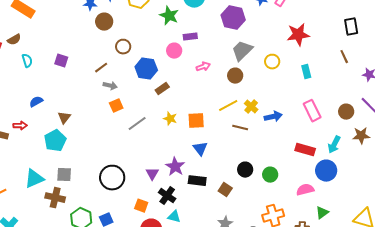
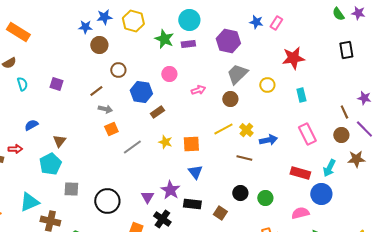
purple rectangle: (190, 37) -> (188, 44), moved
brown line: (344, 57) -> (344, 112), moved
brown line: (240, 128) -> (244, 158), moved
gray square: (64, 175) -> (71, 189), moved

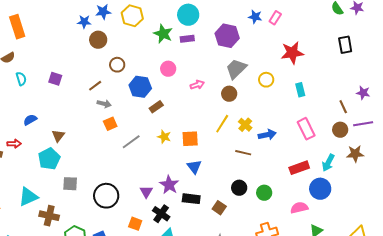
orange rectangle: (18, 32) -> (17, 27), turned 40
yellow line: (223, 129) -> (222, 124), turned -30
purple line: (364, 129) -> (363, 124), turned -54
red rectangle: (300, 173) -> (299, 168), turned -36

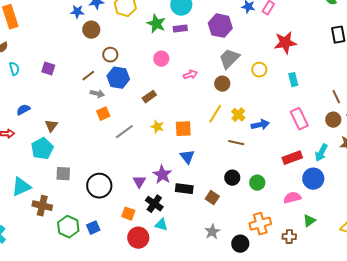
blue hexagon: (140, 87) -> (118, 78), moved

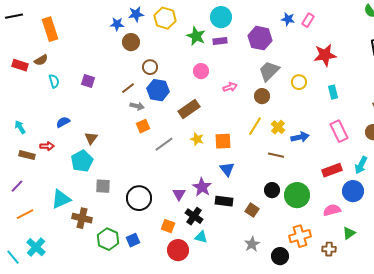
brown rectangle: (149, 97) -> (189, 109), size x1.5
green circle: (257, 183) -> (297, 195), size x1.6

